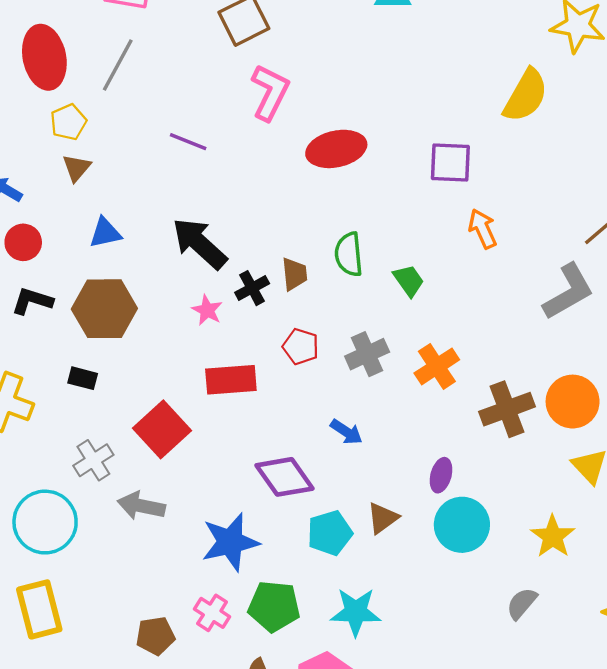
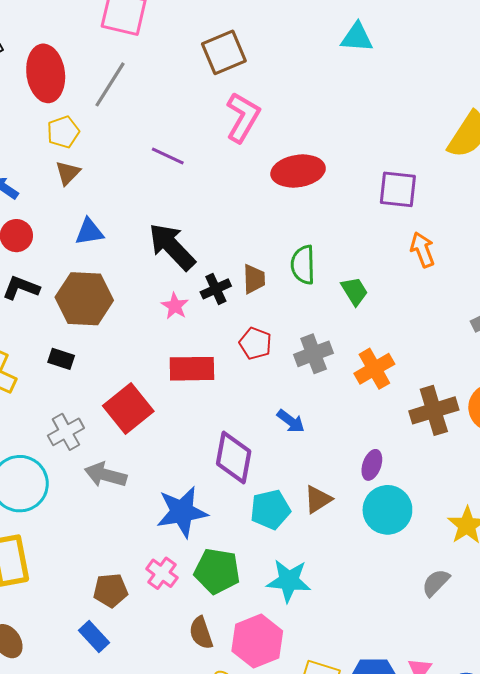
purple diamond: (284, 477) -> (234, 457), turned 42

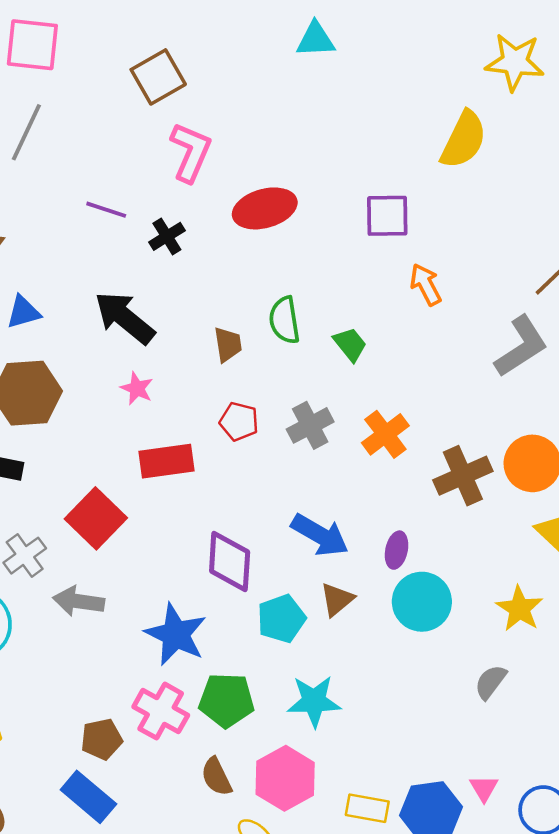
black cross: (216, 289) -> (167, 236), moved
blue arrow: (291, 421) -> (320, 535), moved, size x1.6
blue star: (182, 512) -> (176, 634), turned -30
pink cross: (162, 573) -> (161, 711), size x1.4
blue rectangle: (94, 637) -> (88, 797), size x1.4

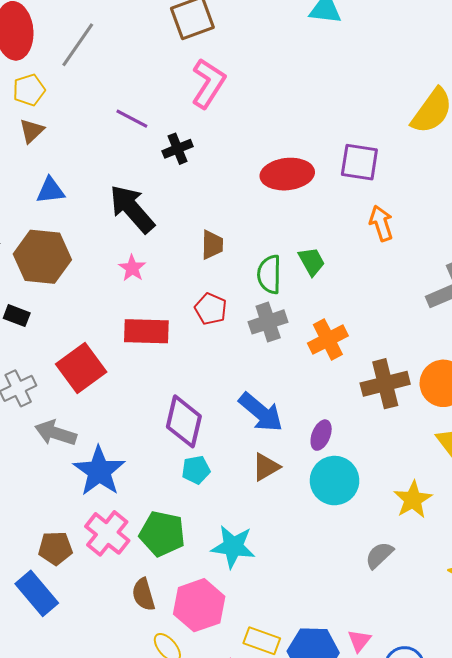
red ellipse: (265, 208) -> (287, 174), moved
green semicircle: (284, 320) -> (269, 274), moved
cyan pentagon: (281, 619) -> (196, 470), moved, size x0.7
blue star: (176, 634) -> (99, 471), moved

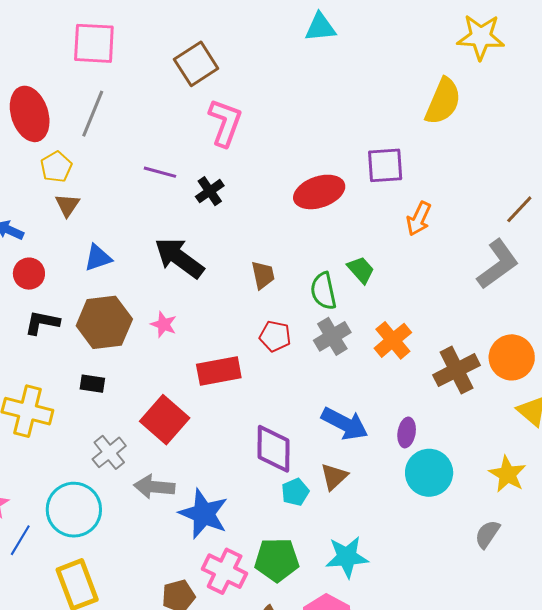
orange arrow: (381, 223) -> (419, 219), turned -124
pink star: (132, 268) -> (164, 324), moved
brown triangle: (266, 467) -> (334, 477), moved

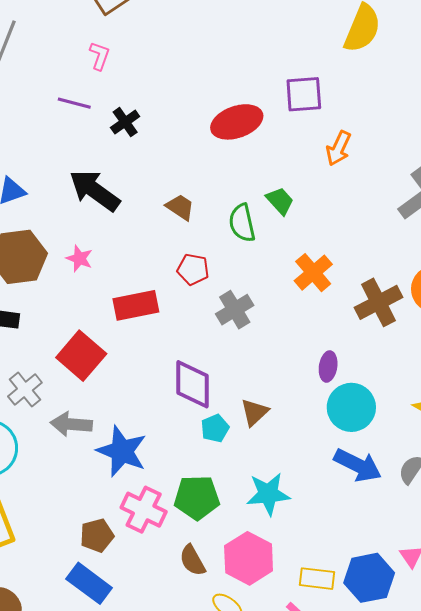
pink L-shape: (225, 123) -> (99, 56), moved, size x0.6
brown trapezoid: (263, 275) -> (180, 207), turned -44
gray cross: (332, 336) -> (235, 310), moved
blue arrow: (345, 424) -> (358, 465), moved

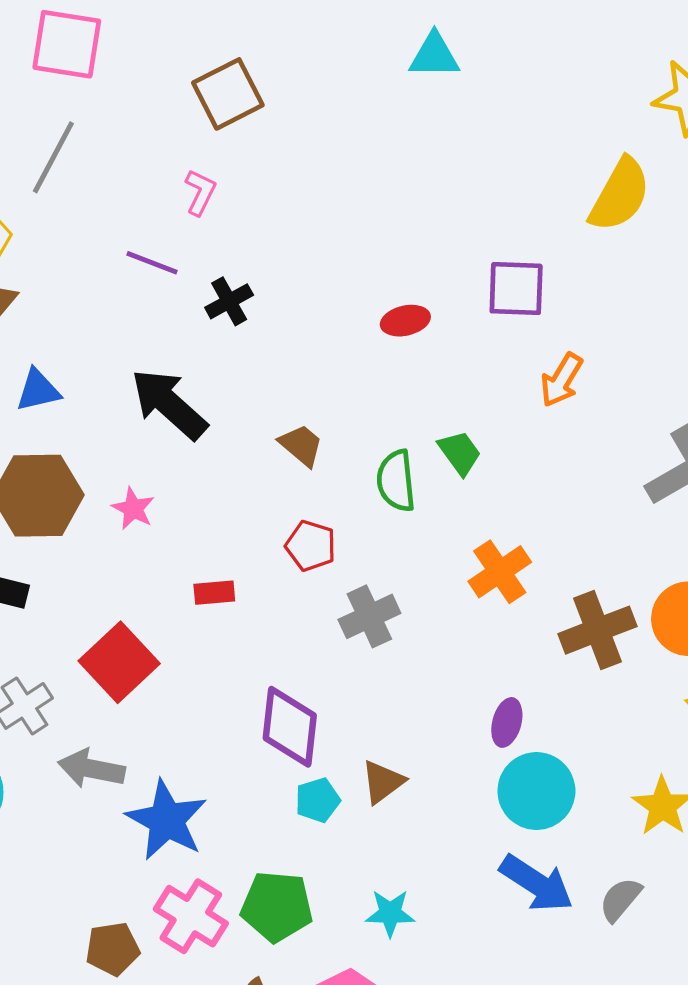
red ellipse: (237, 122) -> (405, 321), size x0.6
red rectangle: (136, 305) -> (214, 593), size x0.6
cyan star: (268, 494) -> (390, 913), size x0.7

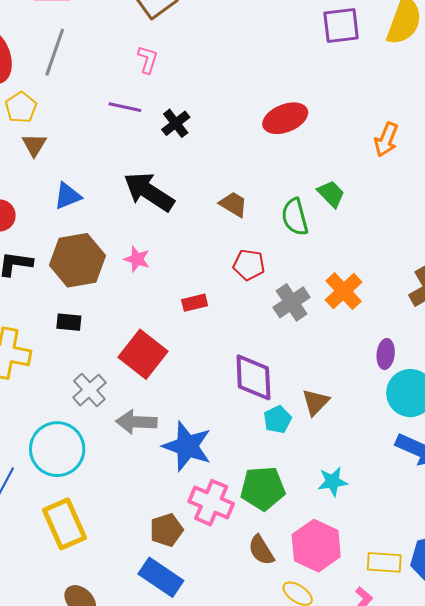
purple square: (516, 289) -> (341, 26), moved
red ellipse: (405, 321) -> (285, 118), size x1.5
orange cross: (500, 572) -> (344, 291), moved

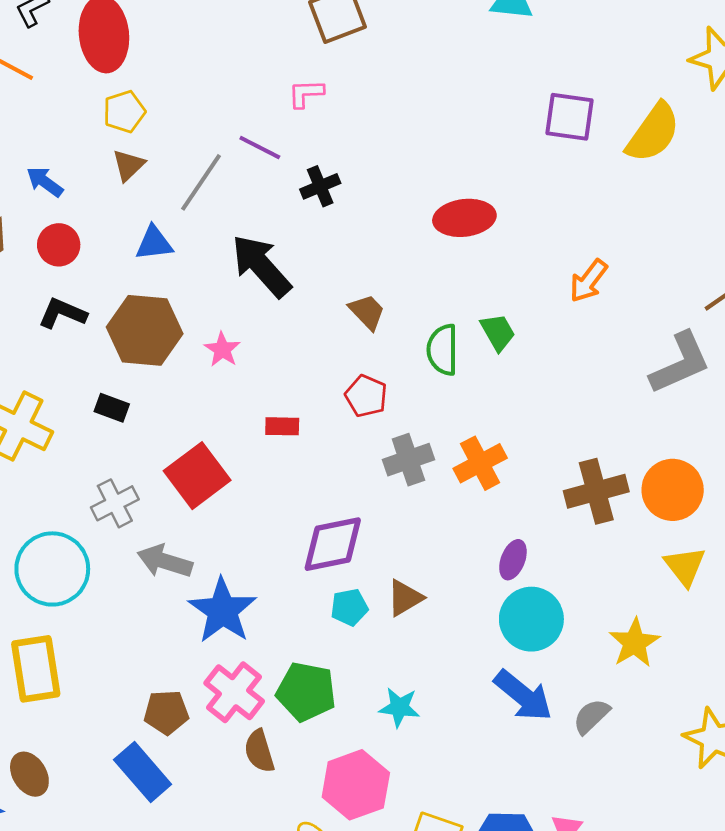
gray line: (55, 52) -> (201, 182), moved
pink L-shape: (148, 59) -> (306, 93), turned -124
purple diamond: (253, 377) -> (333, 544), turned 66
brown semicircle: (261, 550) -> (259, 751), moved

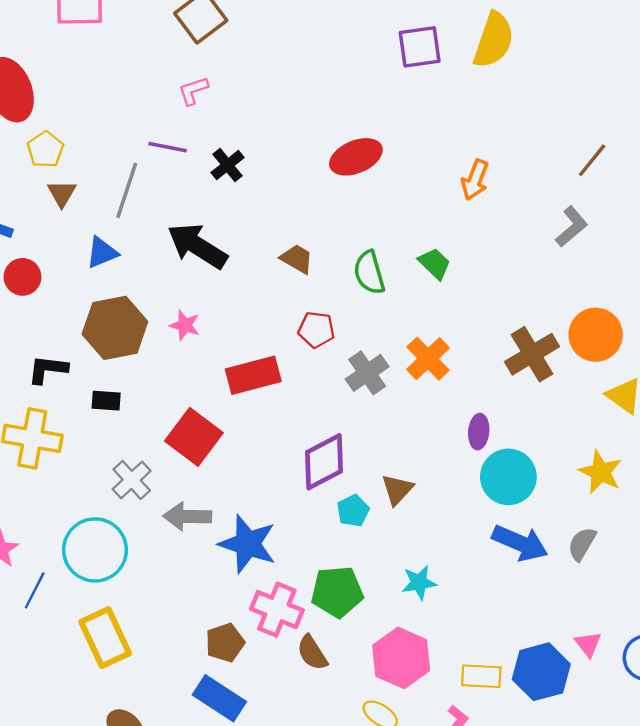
black L-shape: (62, 313) -> (48, 369), moved
green trapezoid: (498, 332) -> (435, 264), moved
gray L-shape: (680, 363) -> (572, 227), size x0.7
red rectangle: (282, 426) -> (253, 375), size x1.8

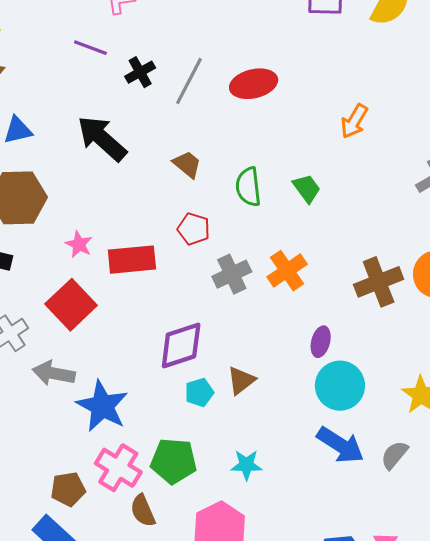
gray line: (127, 190) -> (189, 81), moved
pink star: (185, 325) -> (79, 244), moved

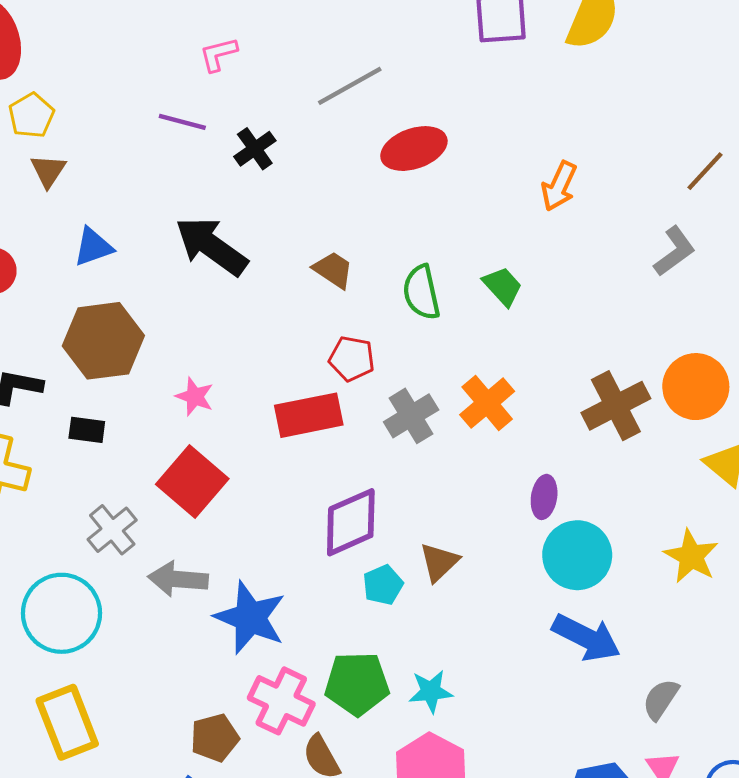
gray line: (189, 81) -> (350, 86), moved, turned 39
red rectangle: (132, 260) -> (309, 415), moved
gray semicircle: (394, 455) -> (661, 699), moved
cyan star: (246, 465) -> (431, 691), moved

